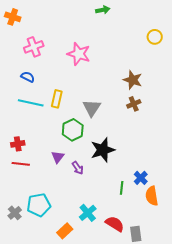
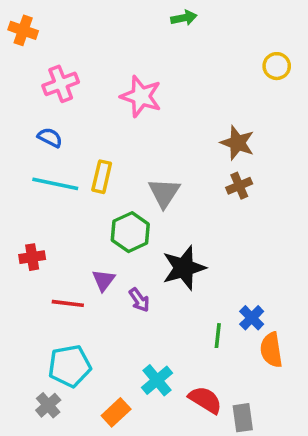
red line: (21, 164) -> (68, 303), moved
gray cross: (15, 213) -> (48, 405), moved

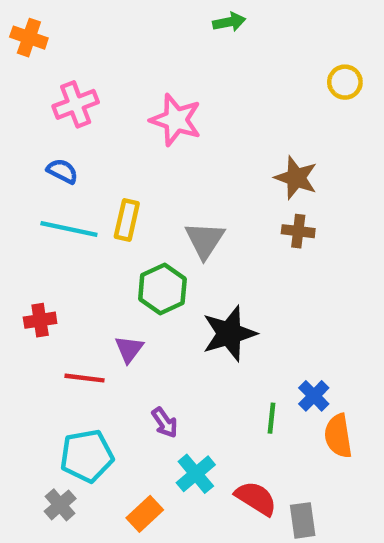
brown cross: (239, 186) -> (298, 231), turned 30
purple arrow: (139, 300) -> (165, 423), moved

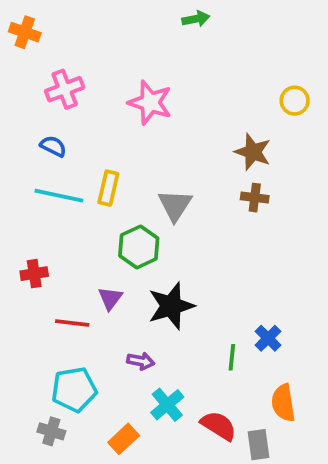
yellow circle: (345, 82) -> (295, 101), moved
black star: (229, 334) -> (171, 306), moved
purple arrow: (165, 423) -> (141, 361), turned -44
orange semicircle: (338, 436) -> (283, 403), moved
gray cross: (60, 505) -> (51, 431), turned -32

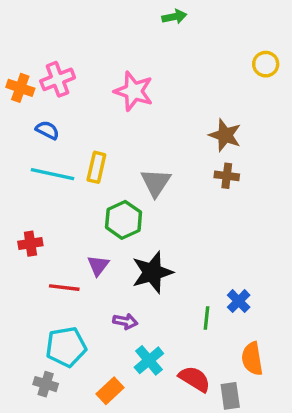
orange cross: (25, 32) -> (20, 88), moved
yellow circle: (295, 101) -> (266, 64), moved

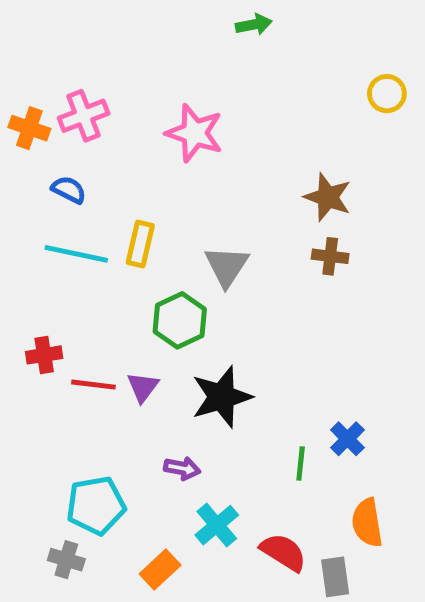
red line: (64, 288) -> (93, 385), moved

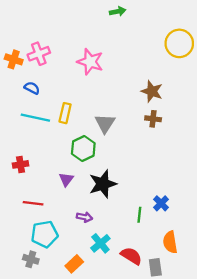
yellow circle: (387, 94) -> (179, 43), size x1.6
red line: (93, 385) -> (33, 203), moved

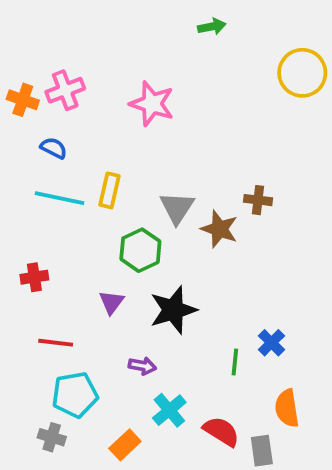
green arrow: (118, 11) -> (212, 27), moved
brown star: (152, 91) -> (219, 229), moved

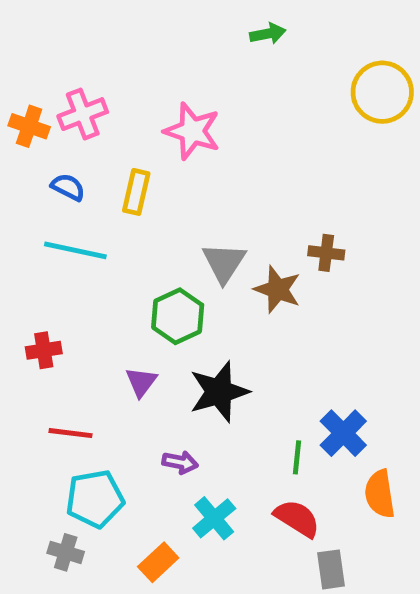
yellow rectangle: (110, 190) -> (136, 192), moved
blue cross: (271, 343) -> (343, 433), size x1.4
orange semicircle: (287, 408) -> (380, 494), moved
red semicircle: (221, 431) -> (297, 518), moved

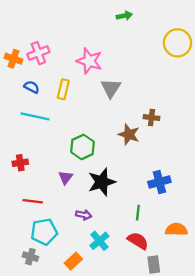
gray triangle: (224, 263) -> (111, 88), moved
blue cross: (343, 433) -> (159, 182), moved, turned 30
orange semicircle: (380, 494) -> (176, 229), turned 100

